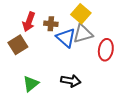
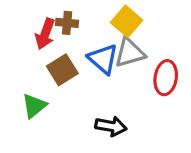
brown cross: (51, 24) -> (67, 23), moved
brown square: (18, 45) -> (62, 70), moved
green triangle: (31, 84) -> (34, 106), moved

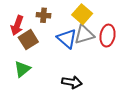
red arrow: (45, 34) -> (17, 25), moved
brown square: (62, 70) -> (28, 40), moved
red ellipse: (166, 78) -> (108, 36), moved

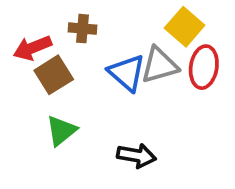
yellow square: (82, 14) -> (185, 27), moved
red arrow: (17, 25) -> (32, 48), turned 48
green triangle: (22, 69) -> (61, 131), moved

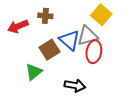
red ellipse: (204, 67) -> (94, 52), moved
brown square: (54, 75) -> (50, 50), moved

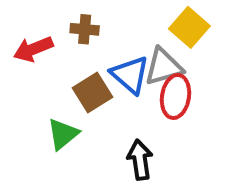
black arrow: (75, 86) -> (140, 160), turned -108

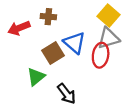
gray triangle: (164, 67) -> (108, 38), moved
black arrow: (140, 160) -> (67, 94), moved, turned 150

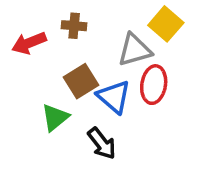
gray triangle: (108, 38) -> (135, 50), moved
blue triangle: (74, 43) -> (114, 97), moved

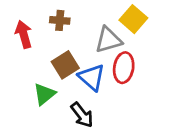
red arrow: (29, 43) -> (24, 34), turned 96

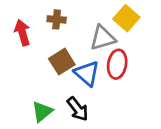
green triangle: (44, 94) -> (42, 112), moved

